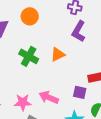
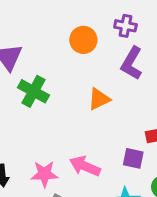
orange circle: (30, 16) -> (83, 40), moved
green cross: (29, 56) -> (34, 91), moved

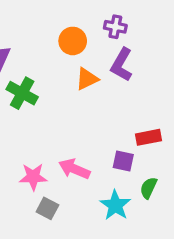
orange triangle: (99, 99) -> (87, 79), moved

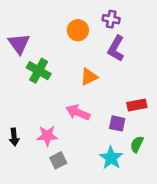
orange triangle: (87, 79) -> (89, 77), moved
pink arrow: (74, 169) -> (78, 112), moved
gray square: (47, 208) -> (58, 160), turned 35

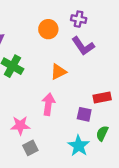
purple L-shape: (116, 49) -> (83, 46), turned -65
pink arrow: (78, 112) -> (48, 104), turned 75

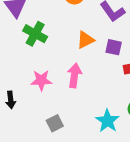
purple square: (84, 114) -> (114, 47), moved
pink star: (20, 126) -> (41, 80), moved

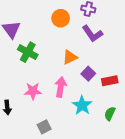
purple square: (114, 47) -> (88, 74), moved, turned 32
cyan star: (108, 121) -> (82, 105), moved

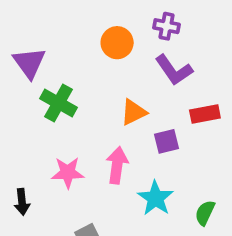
purple square: (88, 74) -> (166, 141), turned 32
red rectangle: (110, 81) -> (205, 114), moved

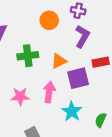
purple L-shape: (174, 70) -> (82, 36), turned -115
green cross: (59, 103) -> (28, 56), moved, turned -36
purple square: (166, 141) -> (78, 78), size x1.5

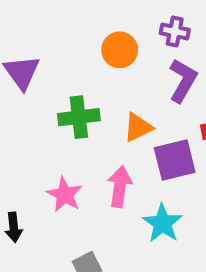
pink star: (20, 96) -> (65, 195), turned 30

